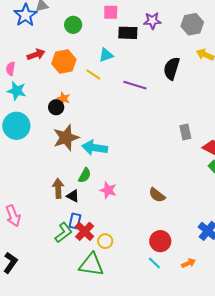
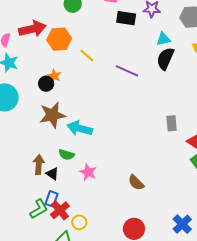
red arrow: (36, 54) -> (32, 29), size x1.5
cyan triangle: (106, 55) -> (163, 39), moved
green semicircle: (85, 175) -> (67, 155), turned 70

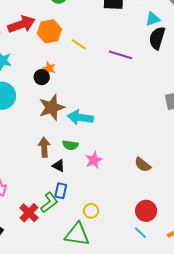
brown arrow: (39, 164) -> (44, 147), moved
pink star: (88, 172) -> (94, 160), turned 30
red cross: (60, 210) -> (29, 213), moved

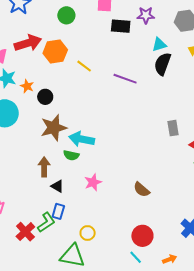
orange star: (49, 68) -> (27, 86), moved
green semicircle: (70, 145) -> (71, 155), moved

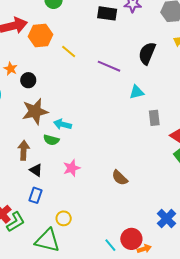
cyan triangle: (159, 45) -> (137, 92), moved
cyan arrow: (82, 139) -> (63, 124), size x0.7
green L-shape: (46, 222) -> (16, 222), moved
red circle: (142, 236) -> (131, 239), moved

